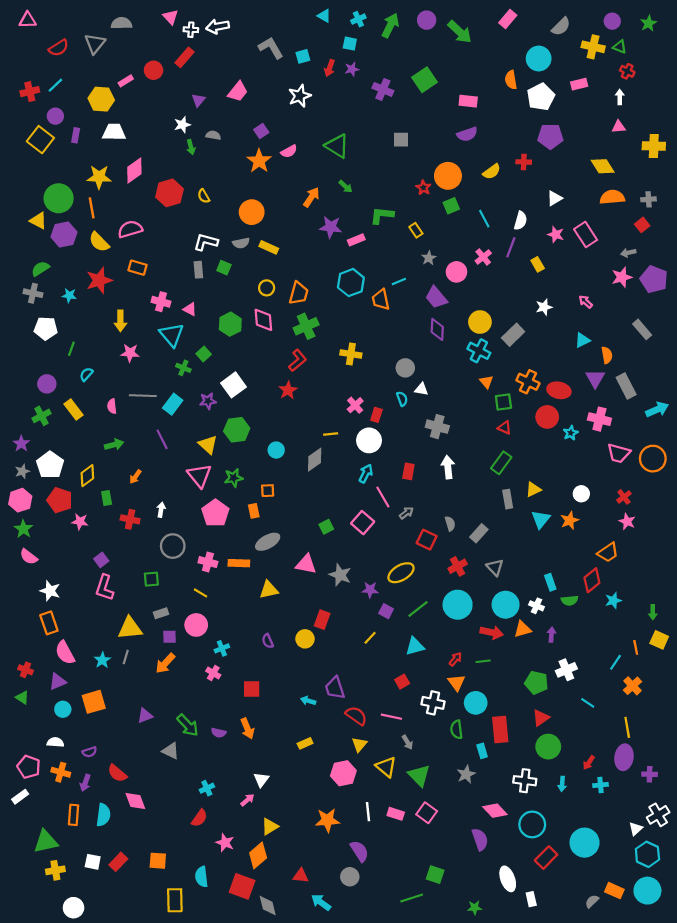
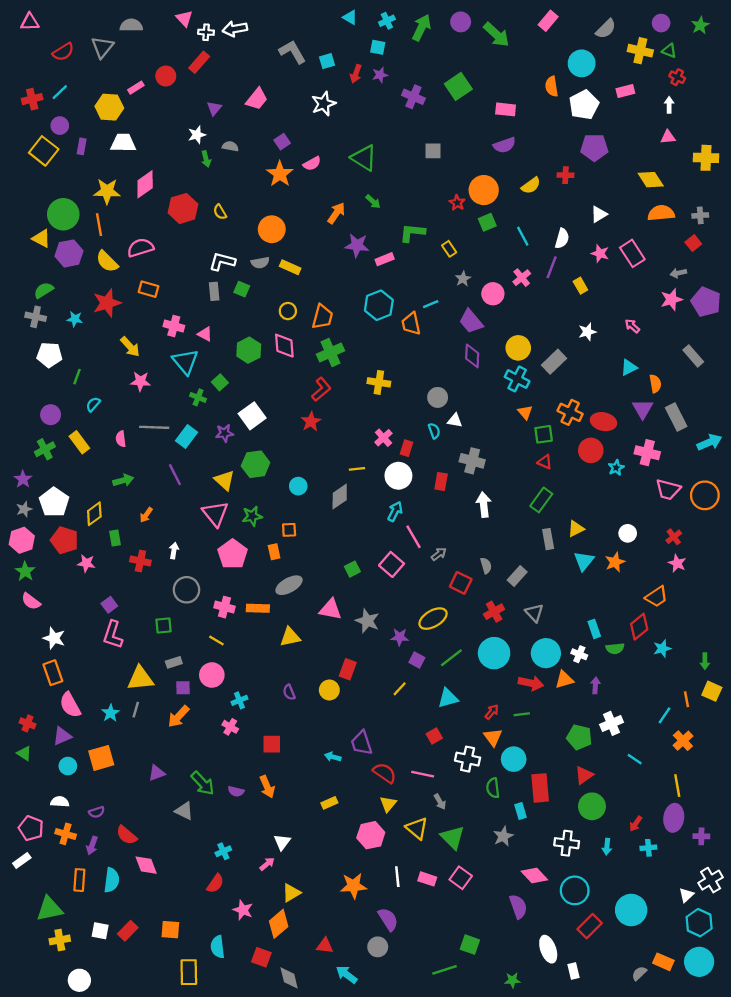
yellow arrow: (120, 321) -> (130, 347), turned -42
red rectangle: (408, 471) -> (441, 481), moved
red square: (242, 886) -> (261, 957), size x0.7

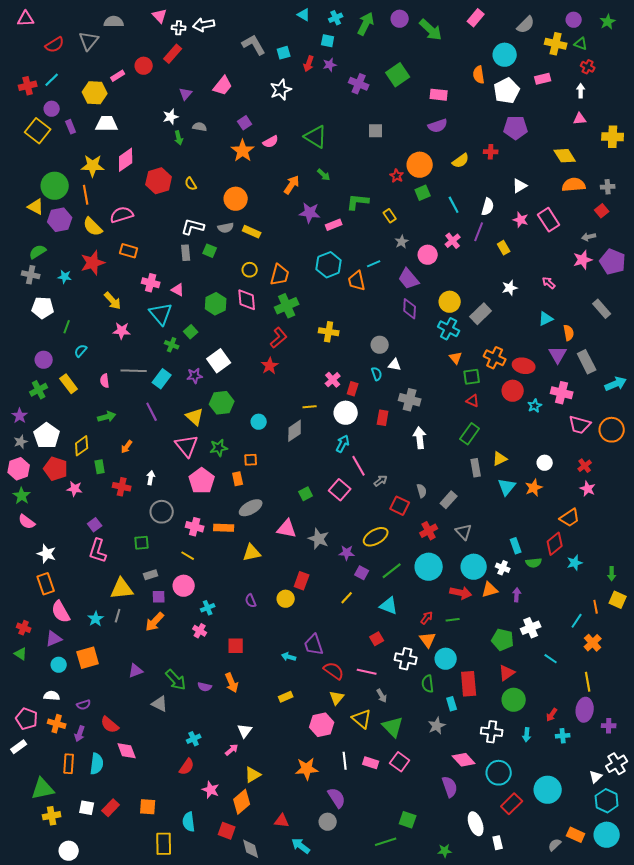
purple rectangle: (82, 146) -> (71, 127), turned -32
cyan triangle: (448, 698) -> (389, 606), turned 36

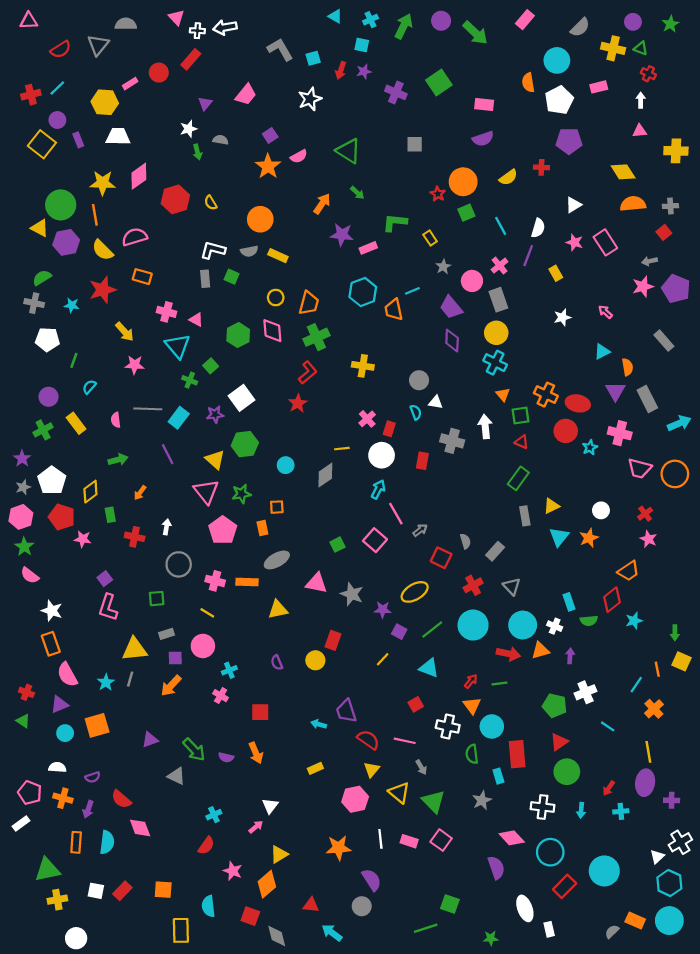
gray rectangle: (481, 314) -> (498, 300), moved, turned -65
white arrow: (420, 438) -> (485, 427), moved

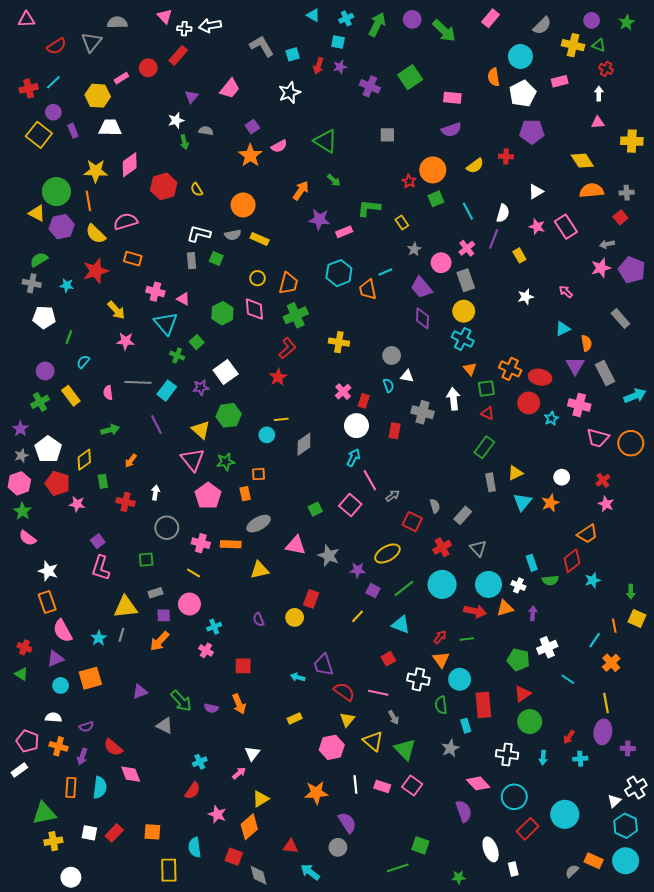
yellow line: (342, 449) -> (281, 419), moved

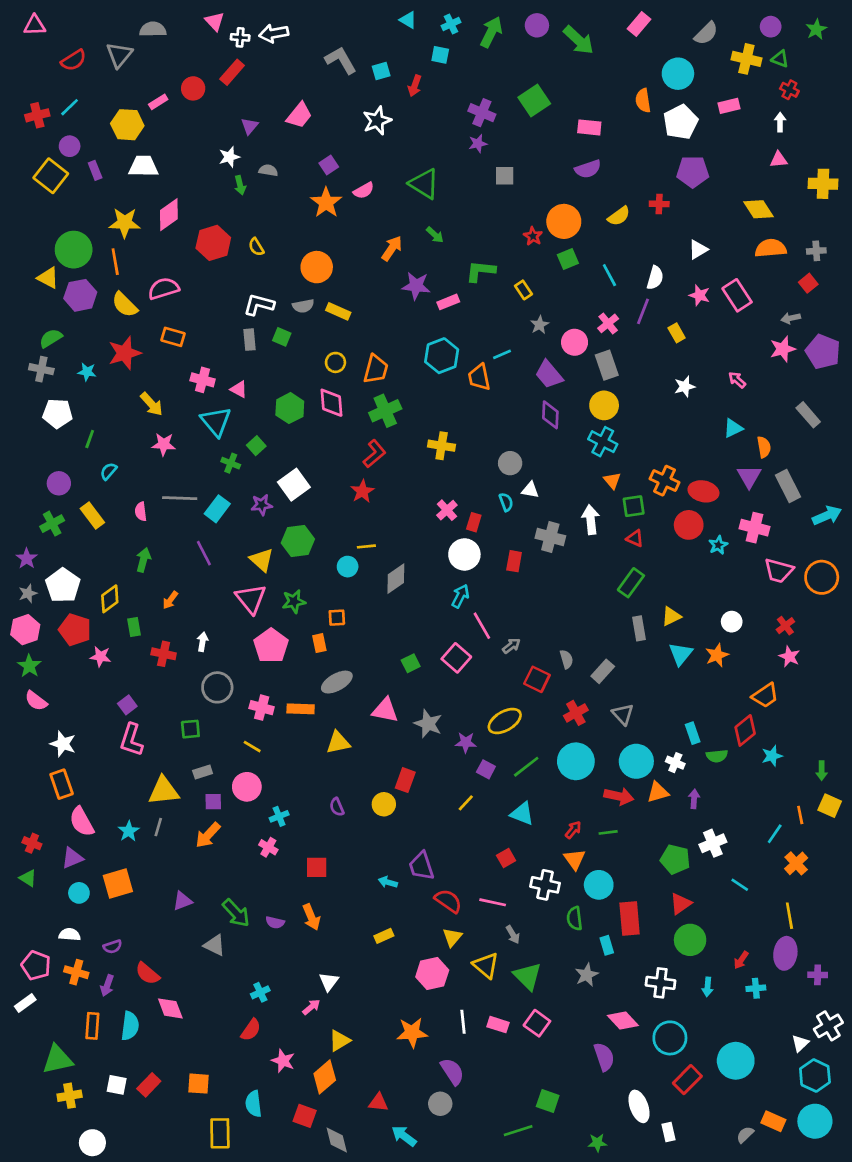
purple star: (340, 67) -> (478, 144), moved
green arrow: (110, 430) -> (143, 560), turned -60

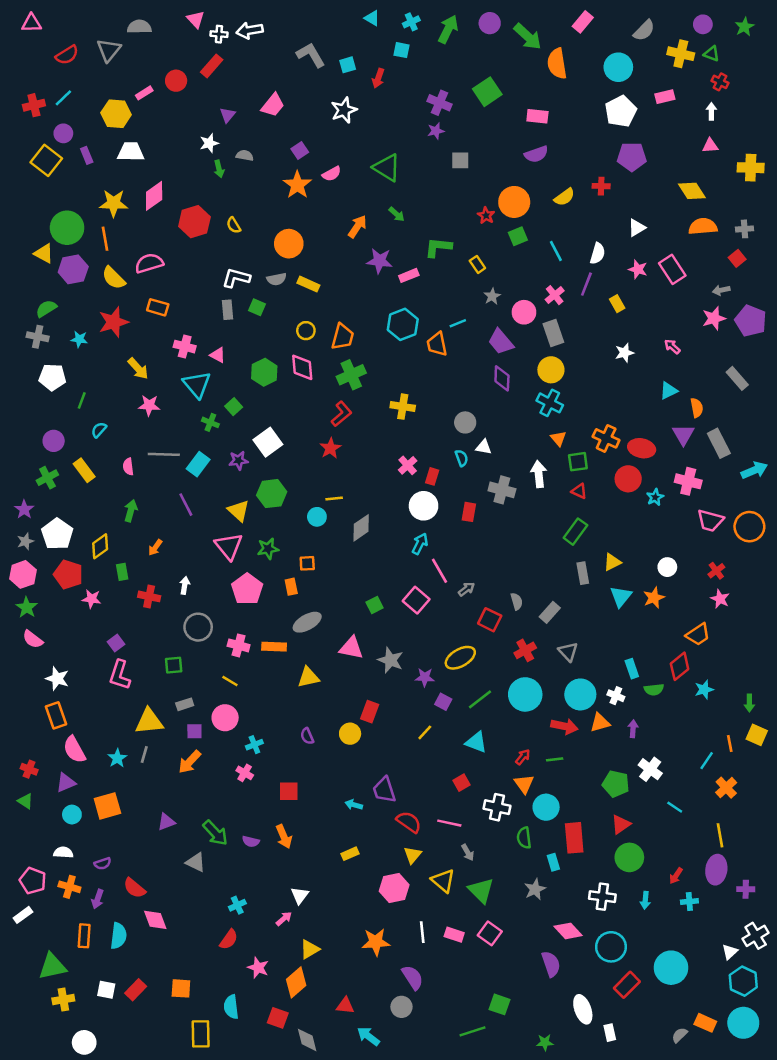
orange semicircle: (643, 101) -> (557, 64), moved, size x1.4
white cross: (713, 843) -> (650, 769), turned -30

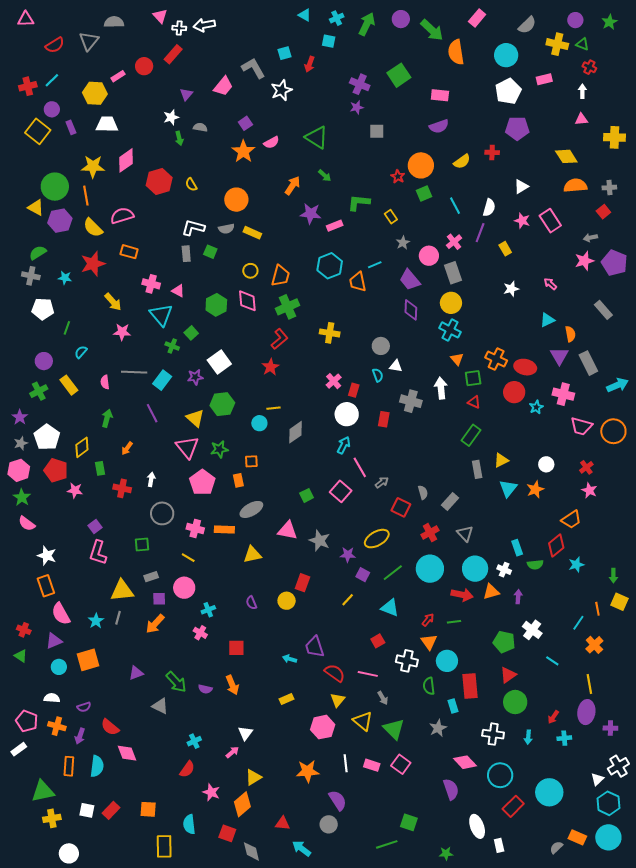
gray L-shape: (311, 55) -> (253, 68), moved

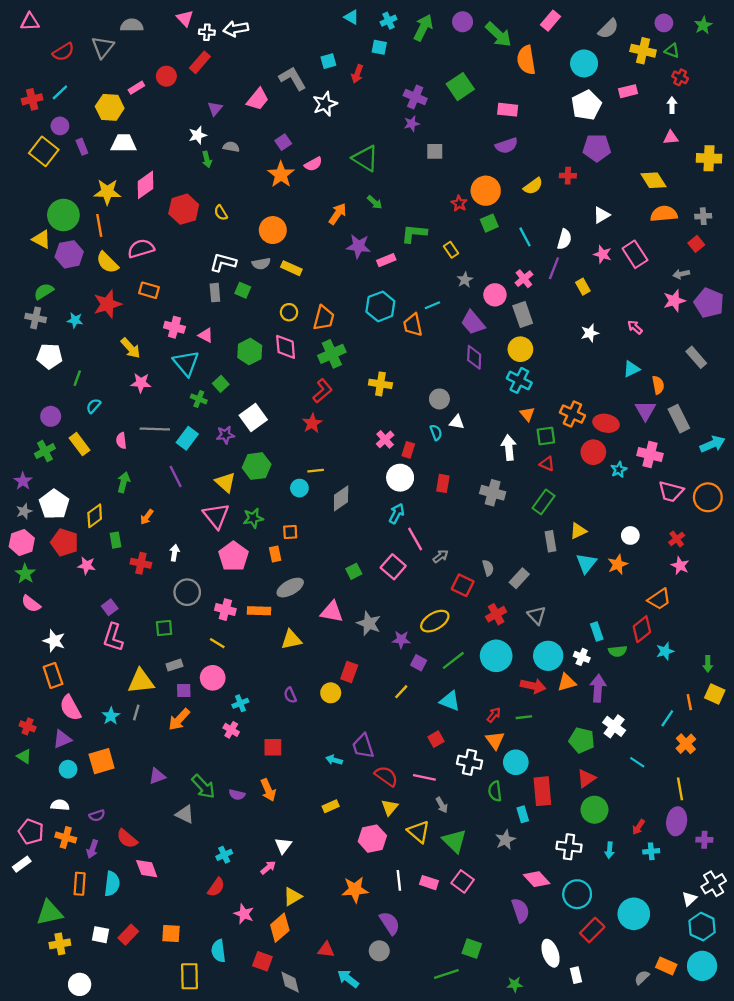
gray cross: (411, 401) -> (493, 493), moved
purple arrow: (518, 597) -> (598, 688), size x1.6

